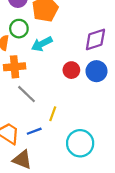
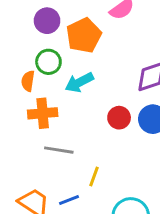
gray line: (27, 94) -> (59, 150), turned -35

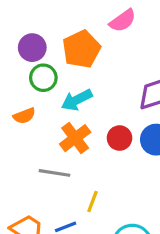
purple circle: (47, 21) -> (32, 48), moved
orange semicircle: (28, 81) -> (24, 116), moved, turned -120
orange cross: (43, 113) -> (75, 138), moved, turned -32

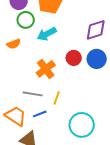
orange cross: (75, 138) -> (46, 69), moved
gray line: (54, 173) -> (33, 94), moved

